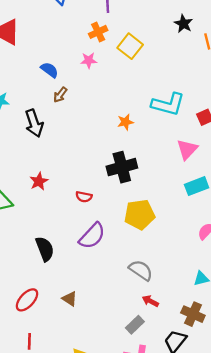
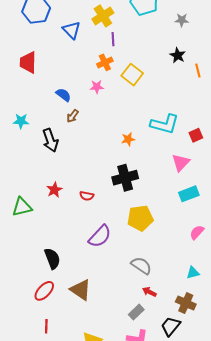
red semicircle: (84, 197) -> (87, 196), moved
black semicircle: (45, 249) -> (52, 259), moved
brown triangle: (70, 299) -> (81, 290), size x1.6

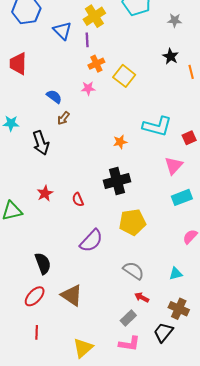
purple line: (113, 39) -> (87, 40), moved
red semicircle: (87, 196) -> (78, 200), turned 56
cyan triangle: (193, 273) -> (176, 274), moved

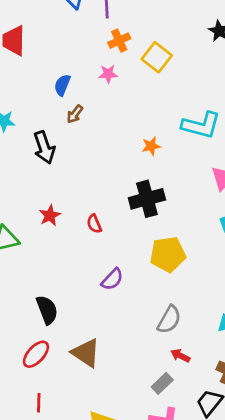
blue semicircle: (54, 97) -> (62, 85), turned -105
purple semicircle: (91, 241) -> (112, 279), size x0.7
gray semicircle: (133, 271) -> (169, 320), turned 85

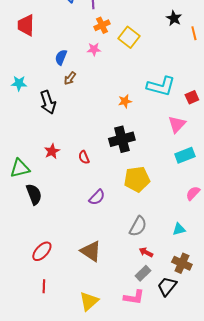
black semicircle: (47, 310) -> (34, 194), moved
brown triangle: (86, 353) -> (91, 251), moved
gray rectangle: (162, 383) -> (143, 273), moved

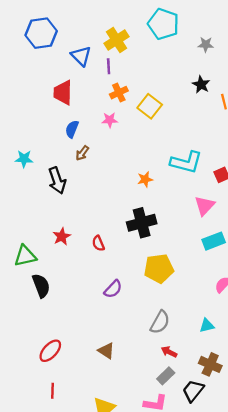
red trapezoid: (26, 25) -> (63, 93), moved
brown triangle: (91, 251) -> (106, 351), size x0.7

